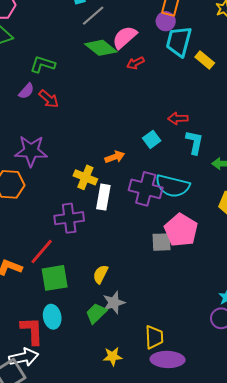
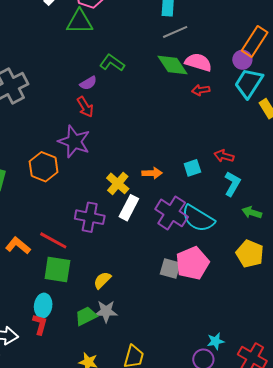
pink semicircle: (125, 37) -> (198, 62), turned 40
red arrow: (49, 99) -> (85, 107), moved
red line: (42, 252) -> (53, 240), turned 60
red L-shape: (32, 331) -> (40, 324), moved, size x0.7

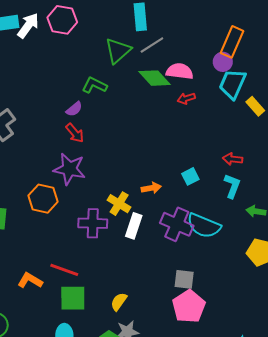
green triangle: (79, 22) -> (118, 51), moved, turned -32
red arrow: (224, 156) -> (233, 159), moved
purple cross: (90, 217) -> (93, 223), moved
pink pentagon: (192, 263) -> (189, 306), moved

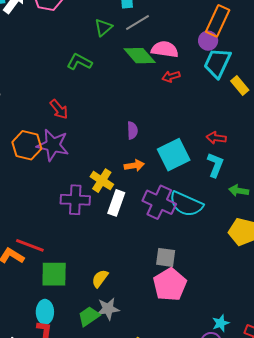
green triangle: (118, 51) -> (103, 28), size x0.7
purple semicircle: (74, 109) -> (132, 130), moved, turned -54
cyan square: (190, 176) -> (174, 155), size x1.8
orange hexagon: (43, 199) -> (27, 145), moved
red line: (64, 270) -> (30, 245), moved

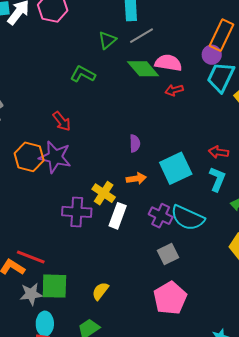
purple cross: (159, 202) -> (161, 216), size x0.7
gray square: (166, 257) -> (168, 254), moved, turned -35
gray star: (108, 309) -> (31, 294), moved

